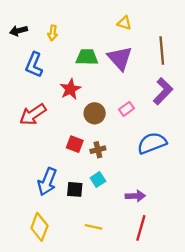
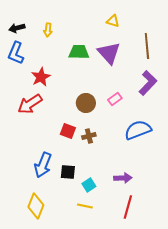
blue L-shape: (34, 65) -> (16, 53), moved
red star: (70, 89) -> (41, 77), moved
cyan square: (98, 179) -> (89, 185), moved

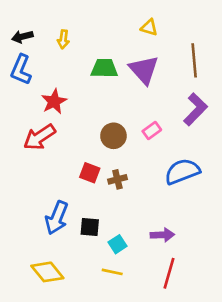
yellow diamond: (36, 206) -> (47, 272), turned -60

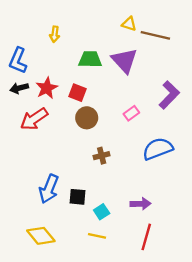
black arrow: (22, 37) -> (19, 88), moved
brown line: (194, 60) -> (155, 35), moved, turned -72
brown circle: (113, 136) -> (87, 118), moved
red square: (90, 173) -> (78, 93), moved

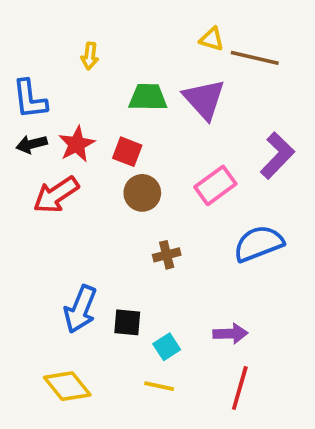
blue L-shape: (18, 61) -> (30, 99), turned -30
pink rectangle: (131, 113) -> (215, 185), size x1.5

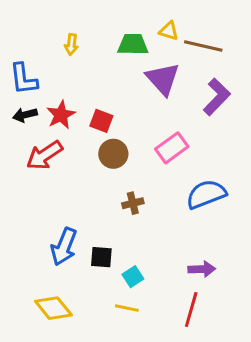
green trapezoid: (148, 97) -> (133, 44), moved
purple L-shape: (277, 155) -> (217, 97), moved
purple arrow: (230, 334) -> (202, 269), moved

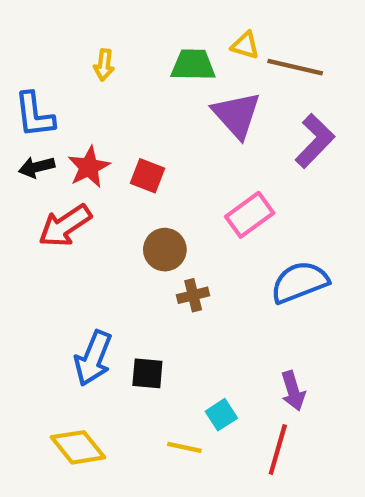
brown circle: (113, 154) -> (165, 250), moved
purple arrow: (202, 269) -> (293, 391), turned 75
cyan square: (133, 277) -> (221, 415), moved

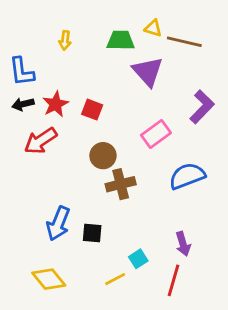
purple L-shape: (315, 141) -> (202, 107), moved
brown cross: (193, 295) -> (121, 184), size x1.5
yellow line: (184, 447) -> (115, 279), turned -40

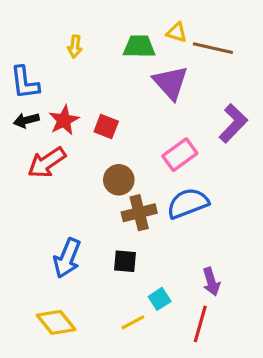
blue semicircle: (187, 176) -> (188, 203), moved
black square: (92, 233) -> (125, 261), moved

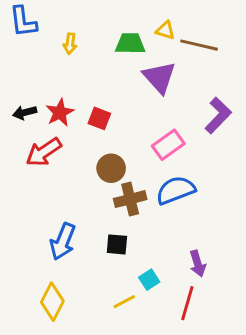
blue L-shape: (25, 83) -> (23, 22), moved
yellow diamond: (56, 322) -> (52, 302), turned 66

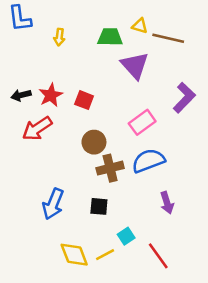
purple arrow: (198, 264) -> (167, 203), moved
yellow diamond: (52, 302) -> (74, 255), moved, turned -48
red line: (187, 303) -> (158, 256), turned -52

